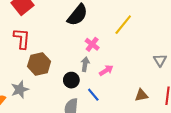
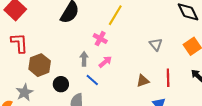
pink cross: (92, 44) -> (100, 39), moved
black circle: (71, 80) -> (61, 84), moved
blue line: (93, 95) -> (92, 80), moved

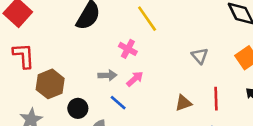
yellow line: (115, 15) -> (147, 19), turned -65
gray arrow: (84, 59) -> (107, 75), turned 88

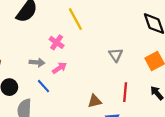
brown triangle: (183, 103) -> (95, 101), moved

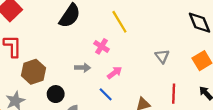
pink arrow: (60, 68) -> (115, 73), moved
blue line: (43, 86) -> (106, 94), moved

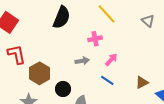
pink cross: (102, 46) -> (95, 39), turned -32
gray triangle: (162, 56) -> (148, 21), moved

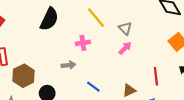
gray triangle: (148, 21) -> (125, 28), moved
pink arrow: (111, 60) -> (125, 48), moved

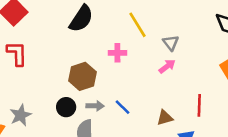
gray arrow: (68, 65) -> (95, 106), moved
brown hexagon: (24, 76) -> (82, 76), moved

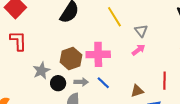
pink cross: (117, 53) -> (98, 54), moved, size x1.6
gray star: (21, 115) -> (41, 71), moved

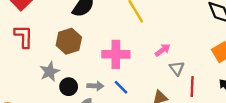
gray triangle: (141, 31) -> (177, 68), moved
brown hexagon: (71, 59) -> (69, 41), moved

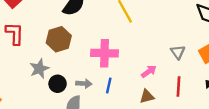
pink arrow: (163, 50) -> (149, 72), moved
gray triangle: (177, 68) -> (178, 52), moved
blue line: (121, 87) -> (109, 86), turned 56

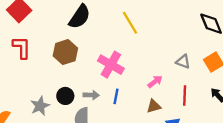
gray triangle: (178, 52) -> (183, 62), turned -32
pink cross: (105, 53) -> (111, 65), turned 30
gray star: (39, 69) -> (40, 106), moved

